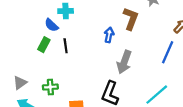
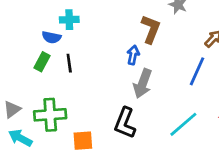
blue semicircle: (51, 25) -> (52, 37), turned -32
blue arrow: (109, 35) -> (133, 55), moved
green cross: (50, 87) -> (50, 115), size x1.6

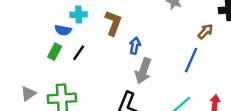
brown L-shape: (151, 29) -> (113, 23), moved
black line: (69, 63) -> (79, 53), turned 42

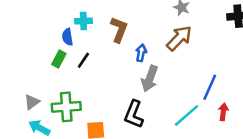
blue semicircle: (63, 30) -> (67, 37), turned 70
brown arrow: (205, 31) -> (179, 38), moved, size x1.6
blue line: (191, 60) -> (210, 87), moved

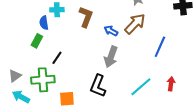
blue arrow: (141, 53) -> (111, 31), moved, turned -72
black line: (83, 60) -> (57, 58), moved
blue line: (210, 87) -> (160, 47), moved

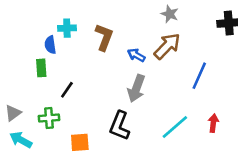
green rectangle: (37, 41) -> (41, 68), turned -32
green cross: (43, 80) -> (49, 118), size x0.7

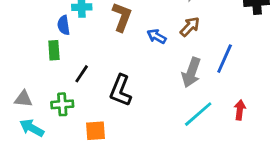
brown arrow: (167, 46) -> (190, 27), size x0.7
gray arrow: (136, 88) -> (191, 72), moved
gray triangle: (13, 113) -> (23, 99), turned 42
black L-shape: (120, 126) -> (121, 90), moved

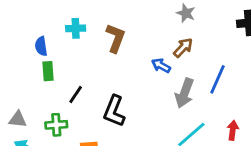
blue semicircle: (64, 25) -> (41, 46), moved
blue arrow: (157, 36) -> (161, 66), moved

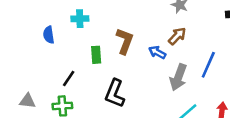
brown L-shape: (116, 38) -> (125, 41), moved
green rectangle: (48, 71) -> (96, 55), moved
black line: (76, 95) -> (69, 78), moved

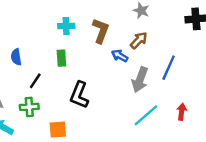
cyan cross: (80, 19) -> (66, 26), moved
blue semicircle: (49, 35) -> (16, 57), moved
brown L-shape: (125, 41) -> (101, 31), moved

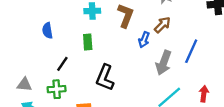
blue arrow: (120, 56) -> (144, 40), turned -98
blue semicircle: (16, 57) -> (47, 30), moved

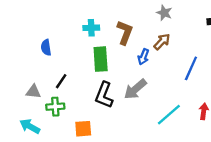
green rectangle: (88, 42) -> (101, 59), moved, size x1.5
gray arrow: (164, 63) -> (135, 89), moved, turned 30
gray triangle: (24, 85) -> (33, 92), moved

